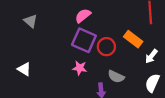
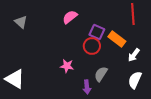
purple square: (84, 40) -> (97, 32), moved, size x0.7
white triangle: (24, 69) -> (15, 79), moved, size x1.5
gray semicircle: (116, 77) -> (101, 74), turned 98

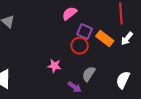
pink semicircle: (70, 17) -> (69, 13), moved
white arrow: (134, 55) -> (127, 39), moved
purple arrow: (87, 87) -> (75, 87), turned -48

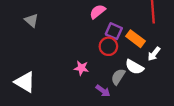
white arrow: (127, 39) -> (154, 54), moved
white semicircle: (123, 80) -> (134, 67), moved, turned -84

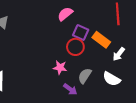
white semicircle: (134, 67) -> (112, 79), moved
pink star: (81, 68) -> (60, 68), moved

